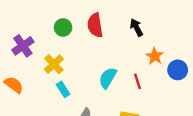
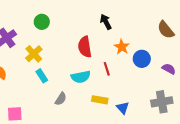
red semicircle: (95, 25) -> (85, 47), moved
cyan semicircle: (108, 78) -> (81, 77), moved, turned -132

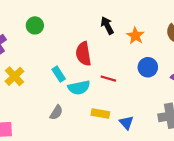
orange star: (122, 47) -> (135, 36), moved
yellow cross: (34, 54) -> (15, 76), moved
red line: (107, 69) -> (108, 79), turned -56
cyan rectangle: (42, 76) -> (59, 74), moved

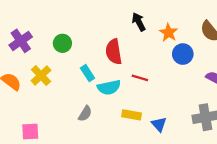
green circle: (35, 25) -> (62, 43), moved
blue circle: (148, 67) -> (183, 54), moved

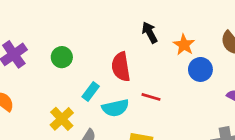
cyan rectangle: (87, 73) -> (91, 91), turned 70
yellow cross: (41, 75) -> (62, 119), moved

